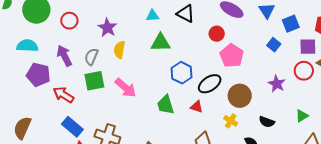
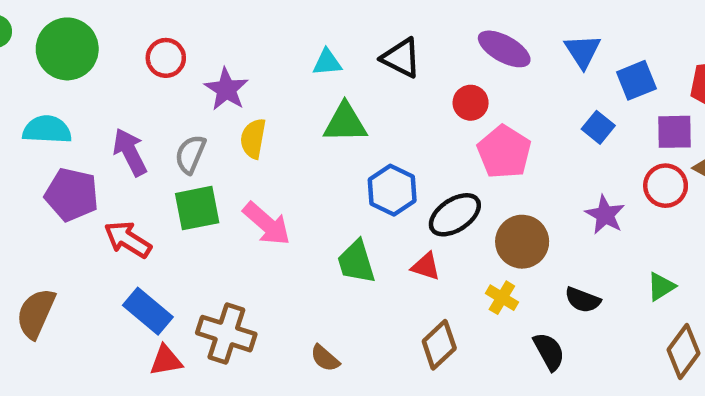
red circle: (69, 21) -> (166, 58), moved

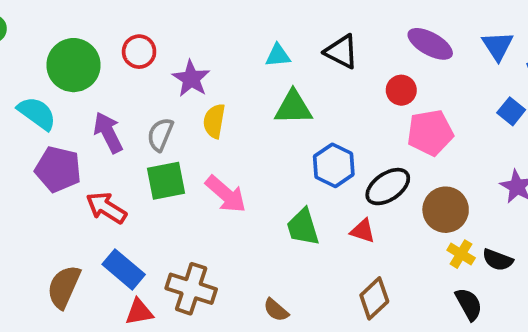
green circle: (67, 49) -> (73, 65), moved
cyan semicircle: (47, 130) -> (37, 113), turned 33
pink pentagon: (504, 152) -> (430, 133), turned 30
yellow cross: (502, 298) -> (461, 254), moved
brown semicircle: (36, 313) -> (64, 287), moved

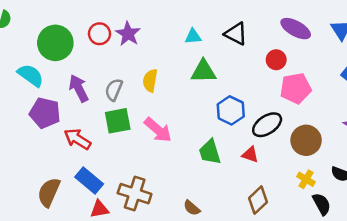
purple star: (191, 79) -> (128, 34), moved
yellow cross: (461, 254) -> (306, 179), moved

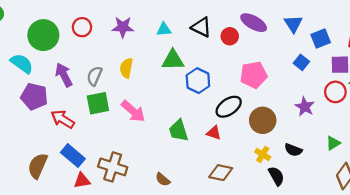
purple star: (128, 34) -> (123, 27), moved, turned -30
red circle: (276, 60) -> (230, 36), moved
blue hexagon: (231, 110) -> (198, 81), moved
brown diamond: (258, 200) -> (221, 173), turned 55

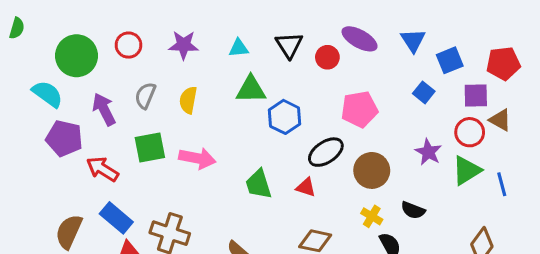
black triangle: (201, 27) -> (289, 45), turned 30
gray semicircle: (94, 76) -> (145, 96), moved
pink arrow: (133, 111) -> (197, 158), turned -30
green triangle: (333, 143) -> (467, 170), moved, size x1.5

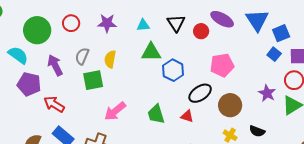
blue triangle: (413, 40) -> (257, 20), size x1.4
blue square: (424, 92) -> (274, 54), moved
green square: (150, 148) -> (93, 80), moved
pink arrow: (197, 158) -> (115, 111), moved, turned 130

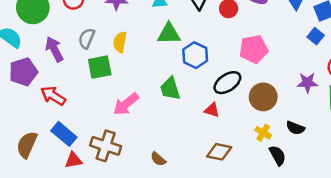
purple pentagon: (29, 84) -> (23, 72), turned -30
purple star: (267, 93) -> (307, 83), turned -30
green trapezoid: (156, 114) -> (170, 89), moved

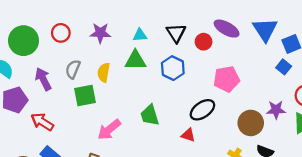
green triangle: (169, 34) -> (135, 60), moved
blue hexagon: (195, 55) -> (173, 68), moved
brown circle: (263, 97) -> (251, 123), moved

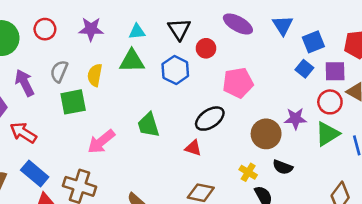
blue triangle: (265, 30) -> (283, 25), size x0.7
red circle: (204, 42) -> (206, 48), moved

